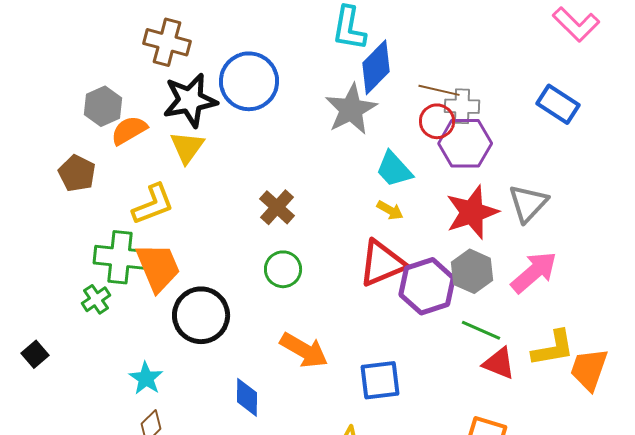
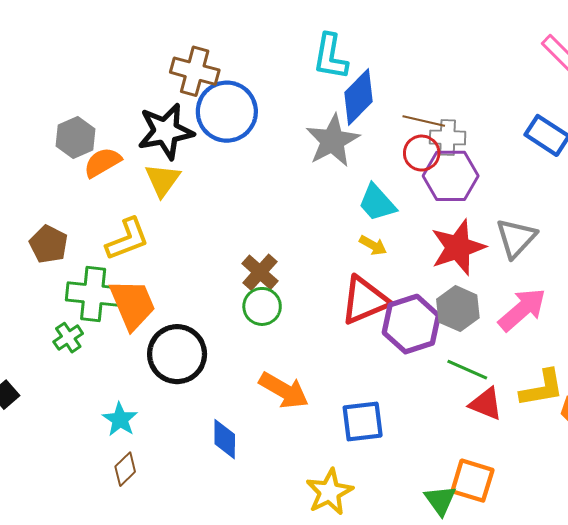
brown cross: (167, 42) -> (195, 71), moved
brown pentagon: (77, 173) -> (49, 244), moved
brown cross: (277, 207) -> (260, 272), moved

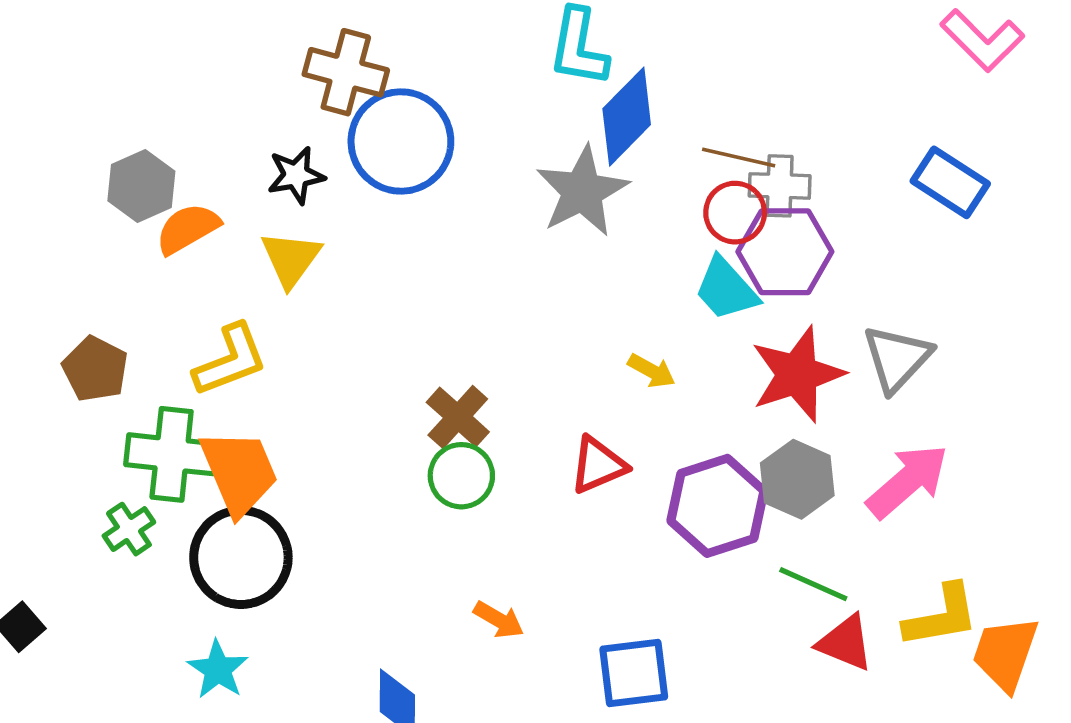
black star: (166, 131) -> (296, 175), size x0.6
cyan trapezoid: (377, 203) -> (726, 289), moved
red triangle: (365, 300) -> (598, 465), moved, size x0.7
black circle: (177, 354) -> (241, 557), moved
orange arrow: (284, 390) -> (499, 620), size x0.6

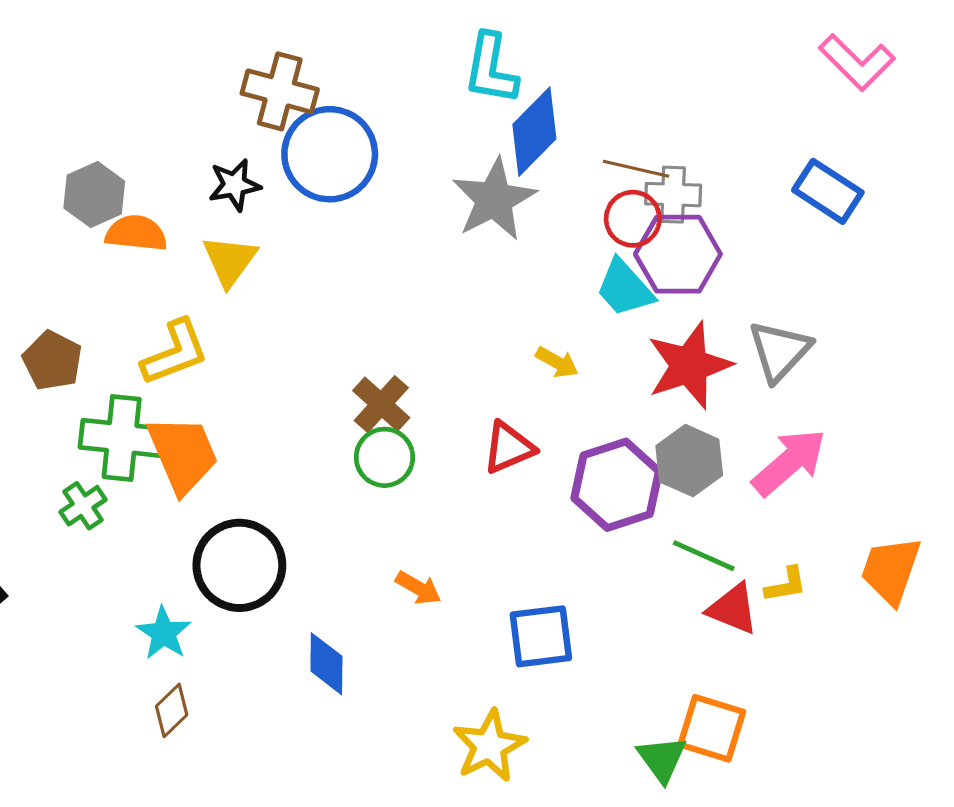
orange semicircle: (188, 229) -> (136, 233), turned 36
black circle: (241, 557) -> (239, 565), moved
yellow L-shape: (941, 616) -> (786, 585), moved, size x0.6
orange trapezoid: (1005, 653) -> (891, 570), moved

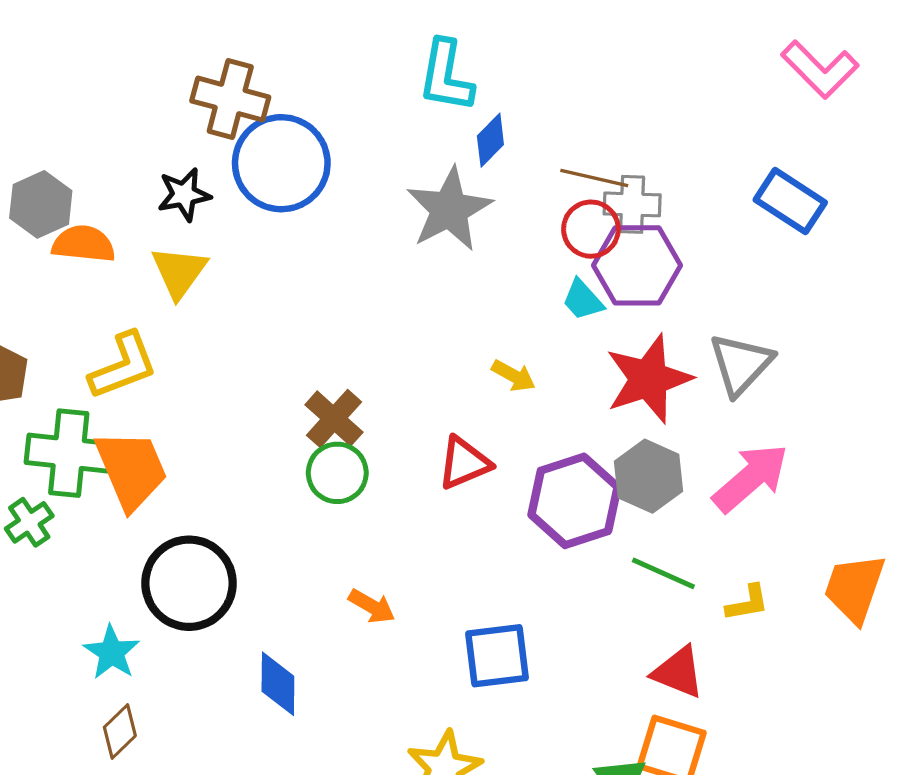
blue diamond: (534, 132) -> (490, 140), size x0.6
cyan trapezoid: (625, 288) -> (583, 300), size x0.7
red triangle: (733, 609) -> (678, 672), moved

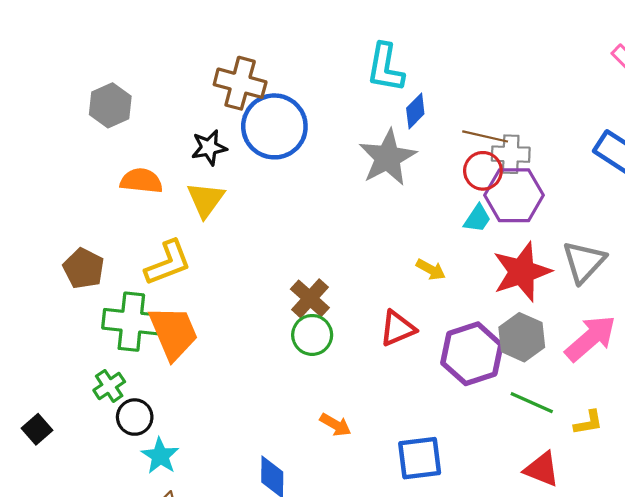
gray hexagon: (41, 204) -> (110, 105), moved
cyan trapezoid: (583, 300) -> (477, 219), turned -104
green cross: (29, 522) -> (109, 386), moved
black circle: (189, 583) -> (135, 417), moved, size x0.6

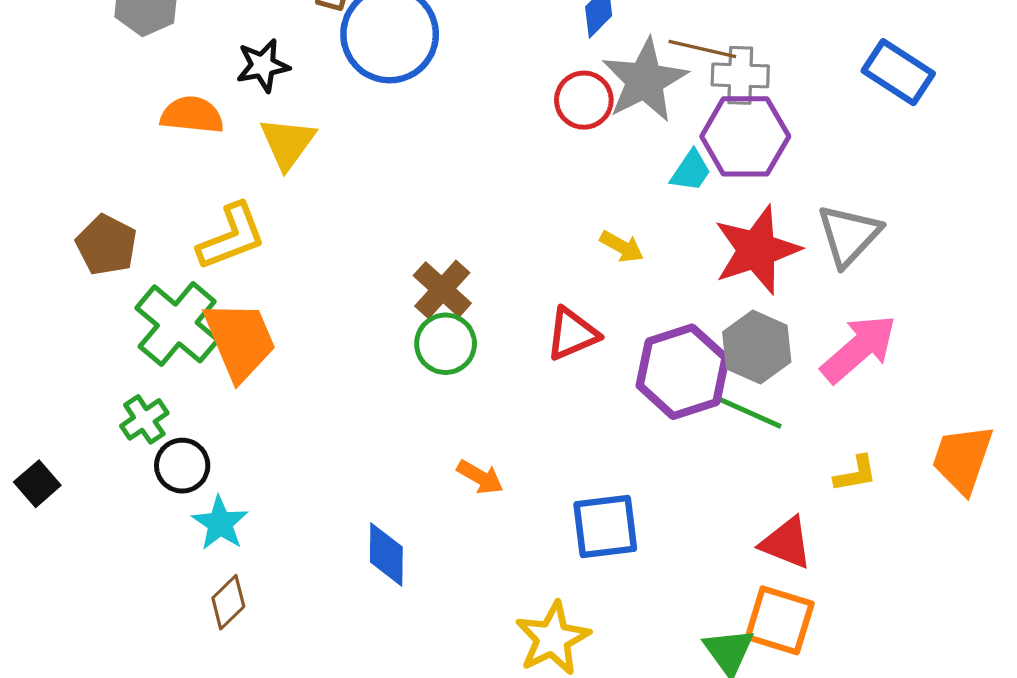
black star: (209, 148) -> (263, 66), moved
gray star: (388, 158) -> (645, 80), moved
red circle: (483, 171) -> (584, 100), moved
green cross: (131, 322) -> (177, 324), turned 34
green line: (532, 403) -> (750, 413), moved

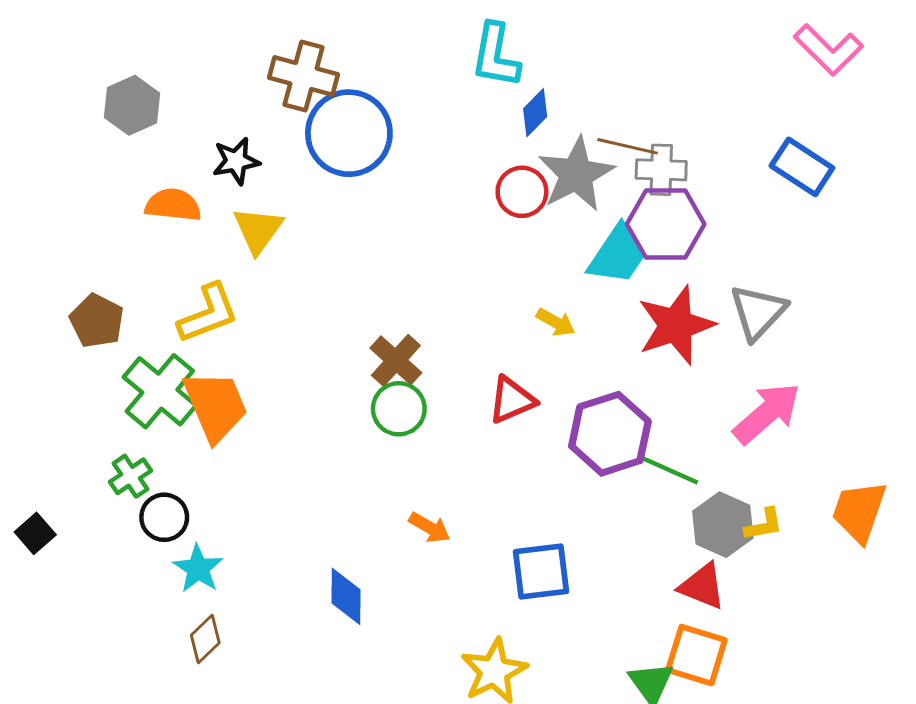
cyan trapezoid: (691, 171) -> (617, 255), size x1.6
gray hexagon: (757, 347) -> (723, 525), moved

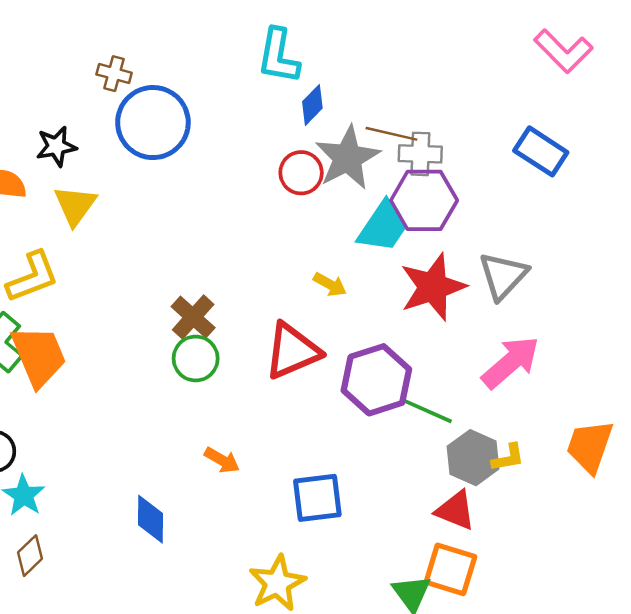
brown cross: (304, 76) -> (114, 74), size x0.6
red triangle: (512, 400) -> (292, 351), size x1.4

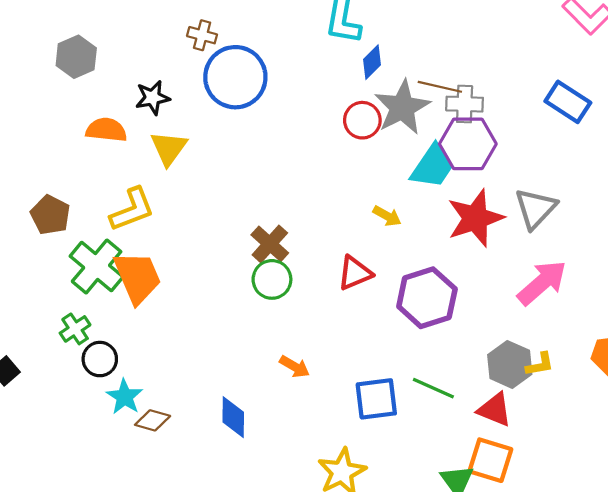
red triangle: (292, 351) -> (355, 273), size x0.7
green line: (428, 411) -> (433, 388), moved
brown diamond: (30, 556) -> (153, 420), moved, turned 60

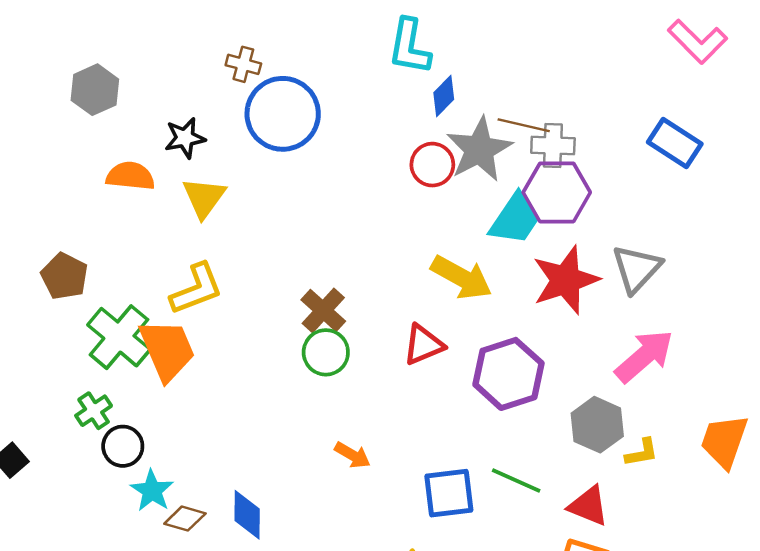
yellow L-shape: (132, 210) -> (196, 289), moved
yellow arrow: (387, 216) -> (462, 277), size x1.8
gray hexagon: (510, 364) -> (597, 425), moved
blue diamond: (233, 417) -> (247, 515), moved

